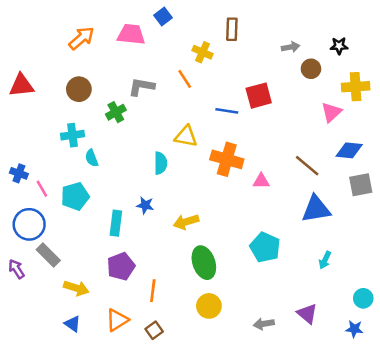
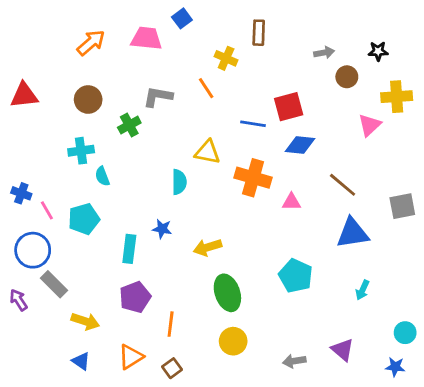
blue diamond: (349, 150) -> (300, 145), moved

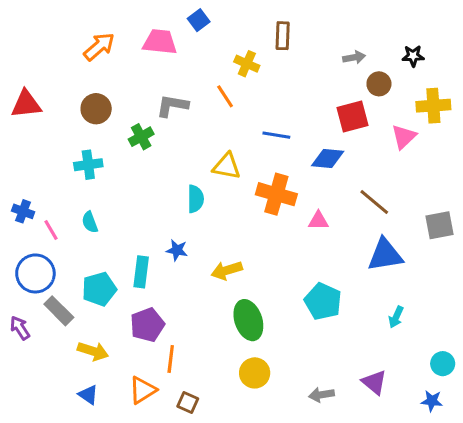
red square: (289, 107) -> (353, 117), moved
cyan semicircle: (102, 176) -> (90, 222), moved
cyan pentagon: (84, 219) -> (99, 289), moved
orange line: (171, 324) -> (171, 359), moved
brown square: (172, 368) -> (188, 402), turned -30

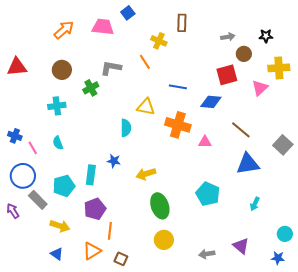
gray square: (440, 225) -> (283, 145), turned -36

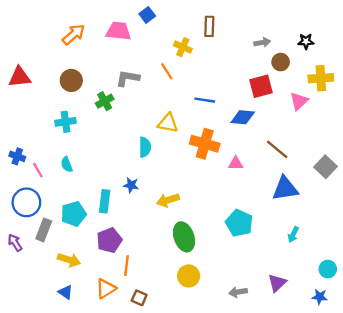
gray rectangle: (38, 200) -> (44, 230), turned 66
purple triangle: (241, 246) -> (277, 283), turned 36

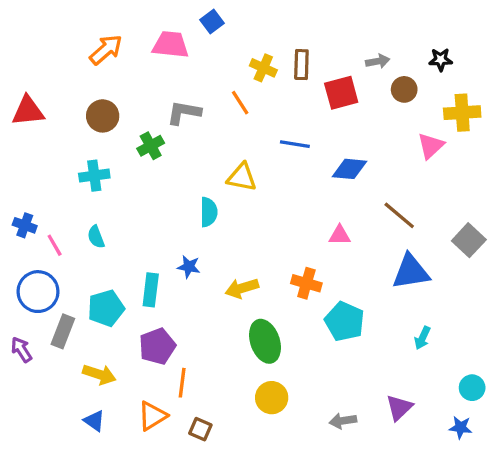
brown rectangle: (209, 26) -> (301, 65), moved
red square: (261, 86) -> (341, 93), moved
orange cross: (205, 144) -> (306, 283), moved, size x0.7

